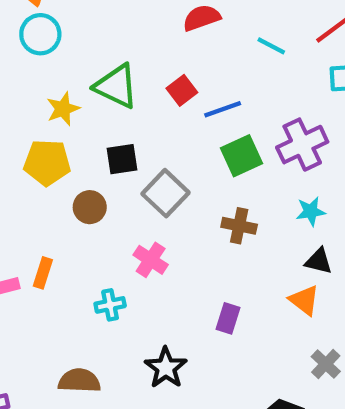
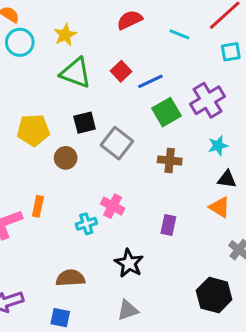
yellow star: (63, 109) -> (65, 35), moved
pink cross: (151, 260) -> (113, 206), moved

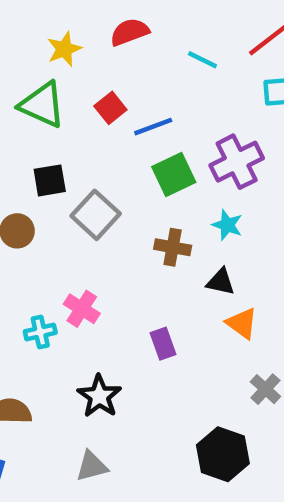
yellow star: (65, 35) -> (64, 49), moved
cyan star: (218, 146) -> (227, 225), moved, turned 30
black triangle: (227, 179) -> (221, 282), moved
purple rectangle: (168, 225) -> (163, 344), turned -36

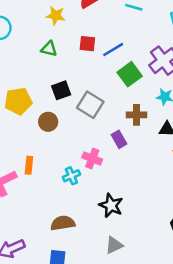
yellow star: (64, 49) -> (56, 16), turned -30
green triangle: (42, 105) -> (49, 49), size x0.6
red square: (110, 108) -> (87, 44), turned -35
purple rectangle: (163, 344) -> (119, 139), moved

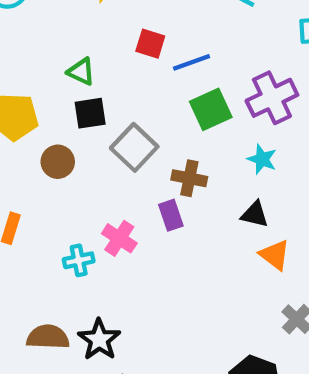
green triangle: (49, 49) -> (81, 72), moved
brown cross: (136, 115) -> (189, 178), moved
black star: (111, 205) -> (99, 340), moved

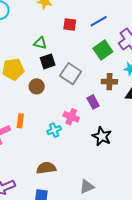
blue line: (192, 62) -> (99, 21), moved
brown cross: (189, 178) -> (109, 82), moved
black star: (99, 340) -> (102, 136), moved

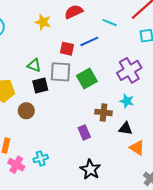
blue line: (99, 21) -> (89, 41), moved
green square: (103, 50) -> (87, 78), moved
gray square: (71, 74) -> (60, 72), moved, turned -35
pink cross: (71, 117) -> (16, 165), moved

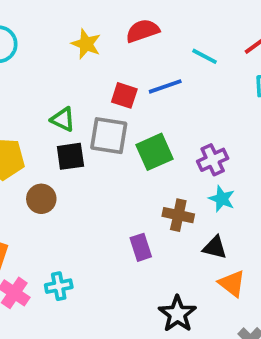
purple cross: (129, 70) -> (213, 160), moved, size x0.7
black star: (90, 170) -> (177, 314), moved

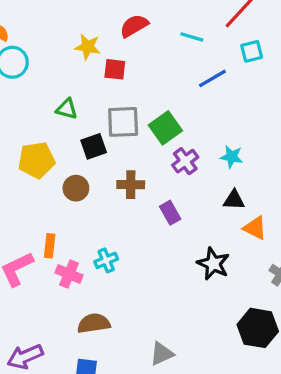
blue line: (165, 86) -> (212, 78), moved
red square: (124, 95) -> (115, 69), moved
green triangle: (63, 119) -> (67, 109), moved
purple cross: (213, 160) -> (185, 161), moved
brown cross: (178, 215) -> (131, 185), moved

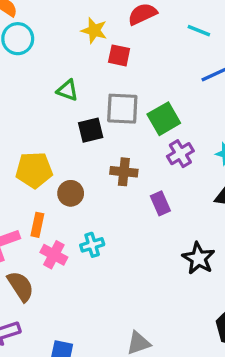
yellow pentagon: (37, 160) -> (34, 170), moved
brown circle: (76, 188) -> (71, 193), moved
brown semicircle: (94, 323) -> (21, 286), moved, turned 60

